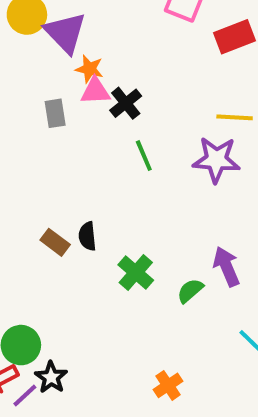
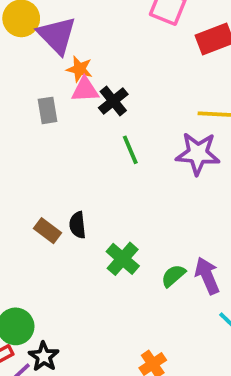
purple arrow: (226, 266) -> (207, 276), moved

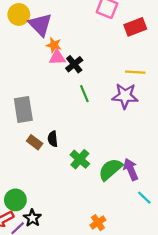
gray rectangle: (47, 110) -> (23, 109), moved, size x1.6
green semicircle: (173, 276) -> (110, 169), size x1.6

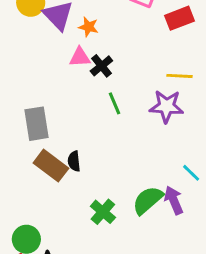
orange star: (54, 45) -> (88, 27), moved
brown rectangle: (35, 142) -> (51, 166), size x1.6
green cross: (80, 159) -> (103, 212), moved
cyan line: (144, 198) -> (191, 173), moved

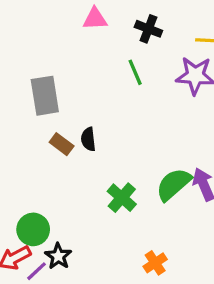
black cross: (101, 66) -> (148, 29), moved, turned -30
brown rectangle: (51, 166) -> (62, 144), size x0.6

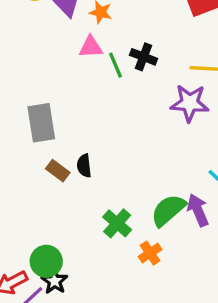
green line: (135, 72) -> (115, 65), moved
green circle: (33, 229) -> (46, 261), moved
orange cross: (155, 263) -> (150, 253), moved

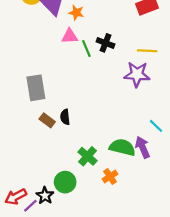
green semicircle: (168, 210) -> (122, 147), turned 55
green circle: (46, 261) -> (65, 182), moved

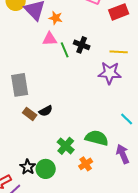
black semicircle: (65, 117) -> (46, 111), turned -112
purple arrow: (143, 147) -> (123, 154), moved
black star: (45, 196) -> (28, 167), moved

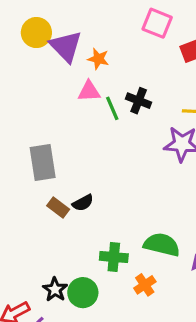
green cross: (66, 146) -> (114, 257), turned -36

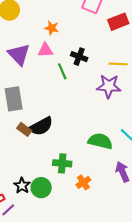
purple triangle: (66, 46) -> (19, 54), moved
green line: (112, 108) -> (62, 71), moved
black semicircle: (83, 203) -> (41, 126), size x1.6
green semicircle: (162, 245) -> (100, 141), moved

